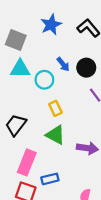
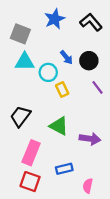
yellow rectangle: (55, 108) -> (62, 90), moved
blue rectangle: (50, 179) -> (64, 169), moved

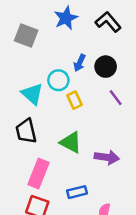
blue arrow: (66, 57) -> (80, 63), turned 64
cyan triangle: (25, 62) -> (32, 94), moved, turned 42
black trapezoid: (20, 116) -> (26, 131), turned -50

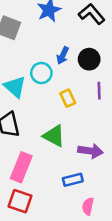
purple line: (116, 98) -> (99, 91), turned 35
yellow rectangle: (75, 100) -> (68, 98), moved
blue rectangle: (77, 192) -> (73, 180), moved

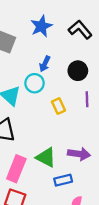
blue arrow: (63, 55) -> (45, 64), moved
green triangle: (54, 136) -> (46, 157), moved

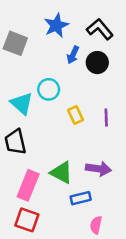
blue arrow: (45, 64) -> (73, 55), moved
black circle: (78, 71) -> (97, 63), moved
purple line: (87, 99) -> (106, 118), moved

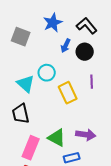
yellow rectangle: (76, 115) -> (68, 93), size x1.5
purple line: (106, 118) -> (92, 82), moved

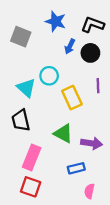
blue star: (53, 23) -> (56, 21), turned -30
black L-shape: (87, 26) -> (93, 25), turned -30
green triangle: (57, 138) -> (63, 133), moved

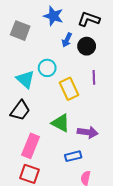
black trapezoid: (21, 120) -> (20, 111), turned -130

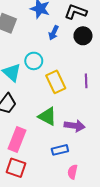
black circle: (87, 46) -> (83, 36), moved
purple line: (94, 77) -> (86, 81), moved

